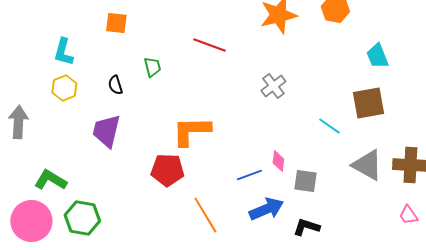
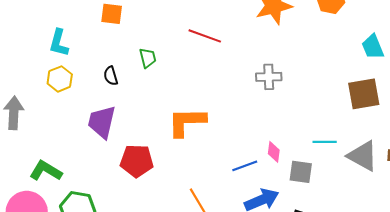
gray cross: (273, 86) -> (269, 77), turned 35
cyan line: (329, 126) -> (325, 142), moved, turned -35
red pentagon: (167, 170) -> (137, 161), moved

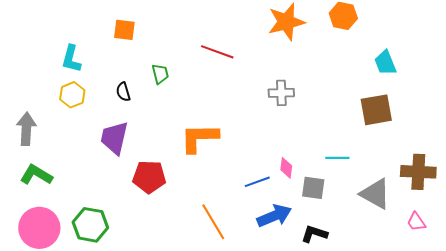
gray triangle: (363, 156) -> (375, 194), moved
green L-shape: (46, 171) -> (36, 175), moved

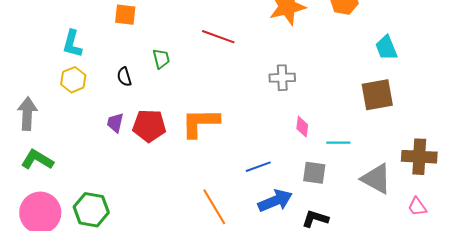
purple trapezoid: (114, 138) -> (115, 123), size x0.6
pink diamond: (286, 168) -> (302, 127), moved
red pentagon: (149, 177) -> (149, 126), moved

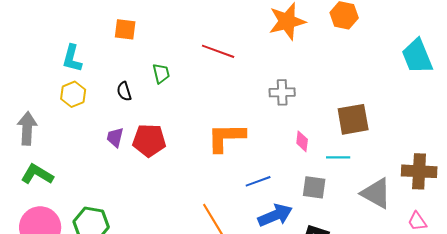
cyan trapezoid: (386, 48) -> (417, 56), moved, size x1.4
brown square: (377, 95) -> (353, 119), moved
orange L-shape: (200, 123) -> (226, 137), moved

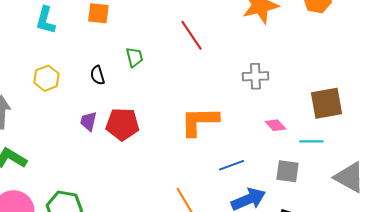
red line: (218, 51) -> (191, 35), turned 36
cyan L-shape: (72, 58) -> (45, 20), moved
pink diamond: (302, 141) -> (275, 125), turned -50

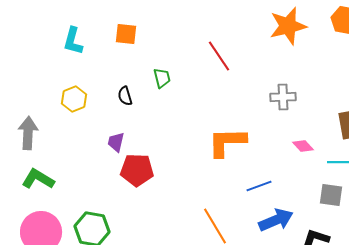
red pentagon: (122, 124) -> (137, 170), moved
gray square: (287, 171) -> (331, 195), moved

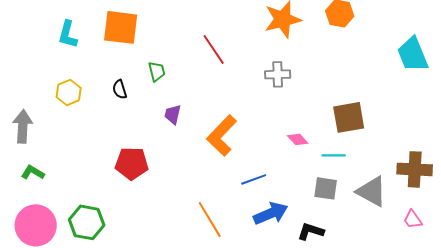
orange square: (126, 34) -> (121, 27), size x1.6
gray cross: (283, 97) -> (278, 74), moved
purple trapezoid: (116, 142) -> (173, 114), moved
orange L-shape: (227, 142) -> (222, 135), turned -45
green L-shape: (38, 179) -> (33, 172), size x0.7

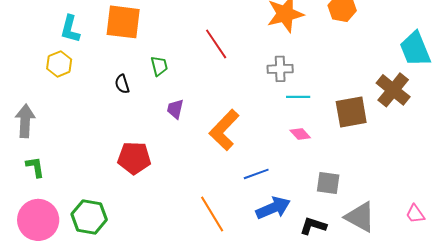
yellow hexagon: (69, 92) -> (59, 64), moved
cyan line: (334, 155) -> (298, 97), moved
brown cross: (415, 169) -> (393, 90), moved, turned 36
green L-shape: (33, 172) -> (35, 167), turned 50
gray triangle: (372, 191) -> (360, 217), moved

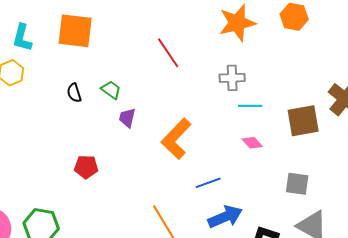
green trapezoid: (159, 66) -> (111, 90), moved, turned -40
red pentagon: (134, 158) -> (86, 167), size x0.7
gray square: (328, 183) -> (297, 184), moved

